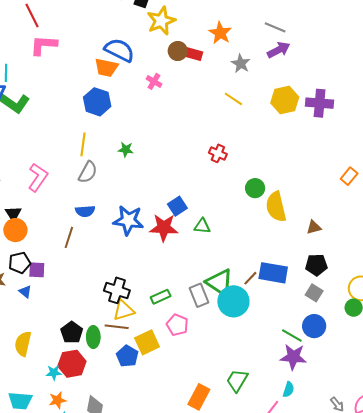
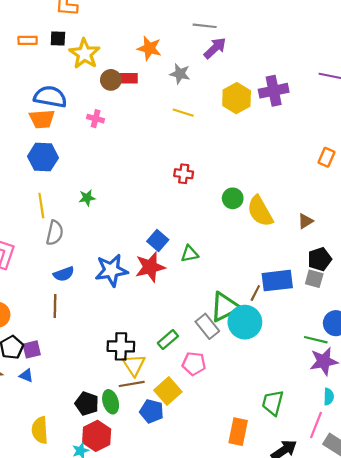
green triangle: (220, 283) -> (225, 307), turned -44
gray square: (314, 293) -> (314, 279), moved
yellow triangle: (124, 310) -> (134, 365), turned -30

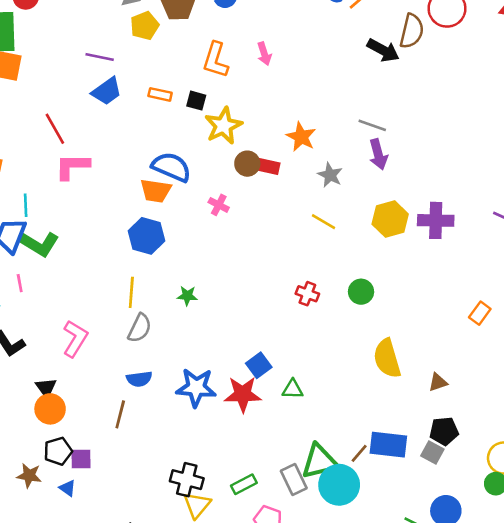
purple arrow: (215, 48) -> (378, 154), turned 105
green circle: (233, 198) -> (361, 292), moved

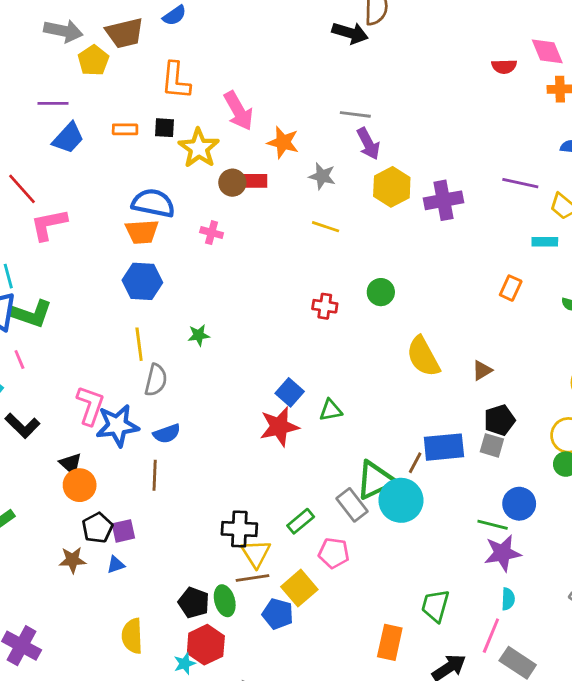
pink arrow: (264, 54) -> (239, 111), moved, size x1.6
yellow hexagon: (390, 219) -> (392, 187), moved
blue star: (196, 388) -> (117, 426), moved
blue triangle: (68, 488) -> (116, 565), turned -42

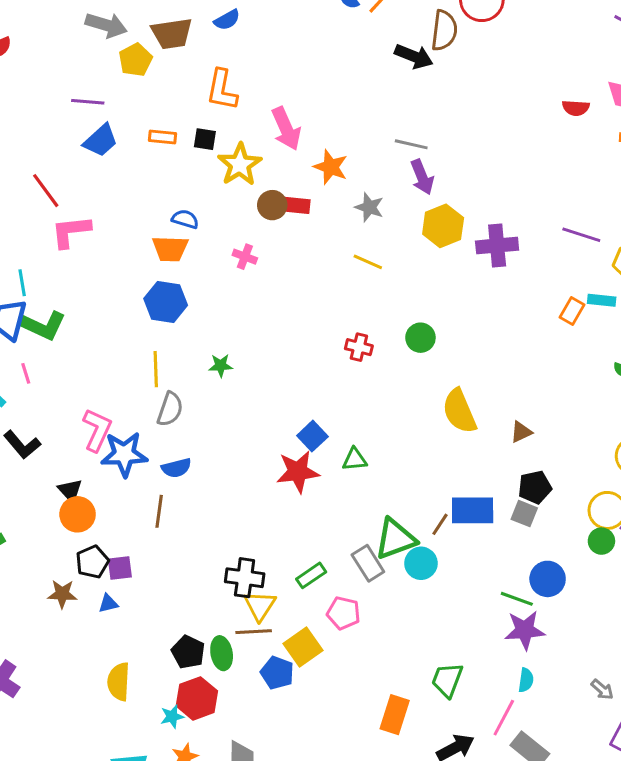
blue semicircle: (153, 203) -> (185, 219), size x0.6
orange rectangle: (511, 288) -> (572, 311), moved
cyan circle: (401, 500) -> (421, 563), size x0.7

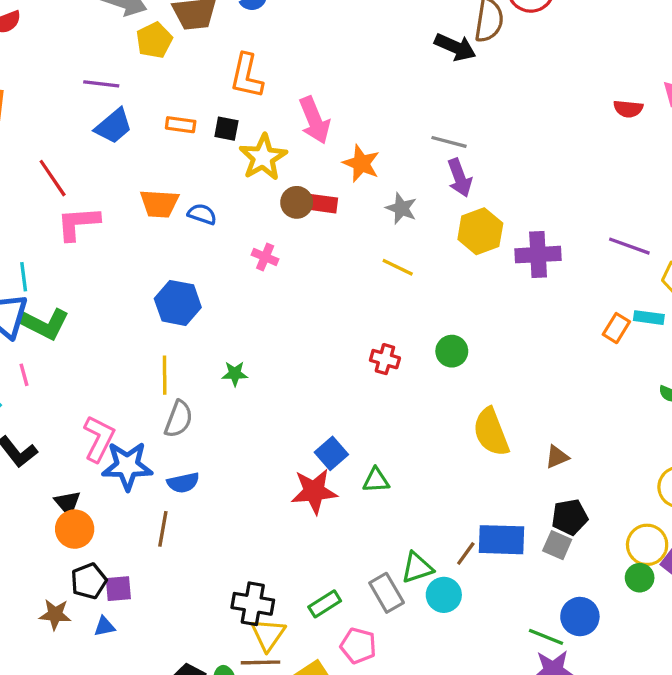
orange trapezoid: (170, 249) -> (159, 204), moved
green triangle: (395, 539) -> (417, 568), size x0.7

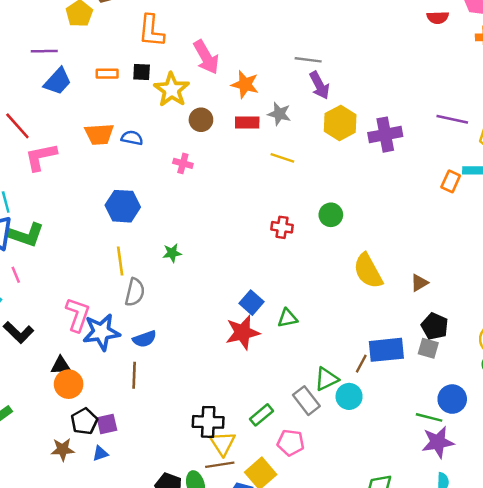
red rectangle: (321, 203) -> (247, 122), moved
black triangle: (68, 503) -> (61, 366), turned -45
black pentagon: (570, 517) -> (435, 326), turned -30

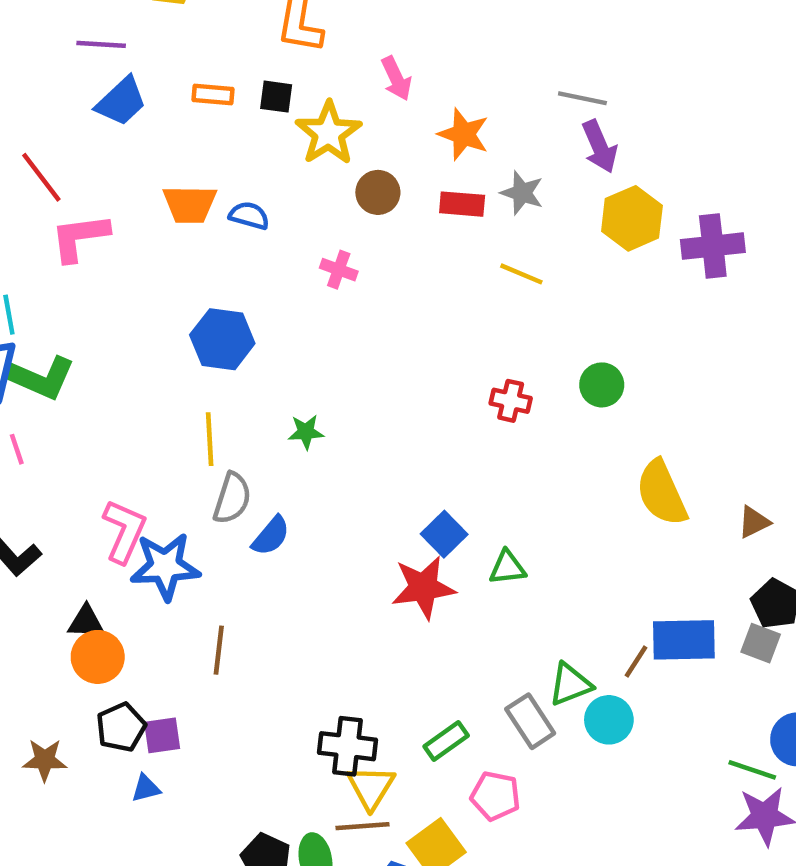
pink arrow: (206, 57) -> (396, 78), size x0.7
blue semicircle: (145, 339) -> (271, 536), moved, turned -35
brown star: (63, 449) -> (45, 760), moved

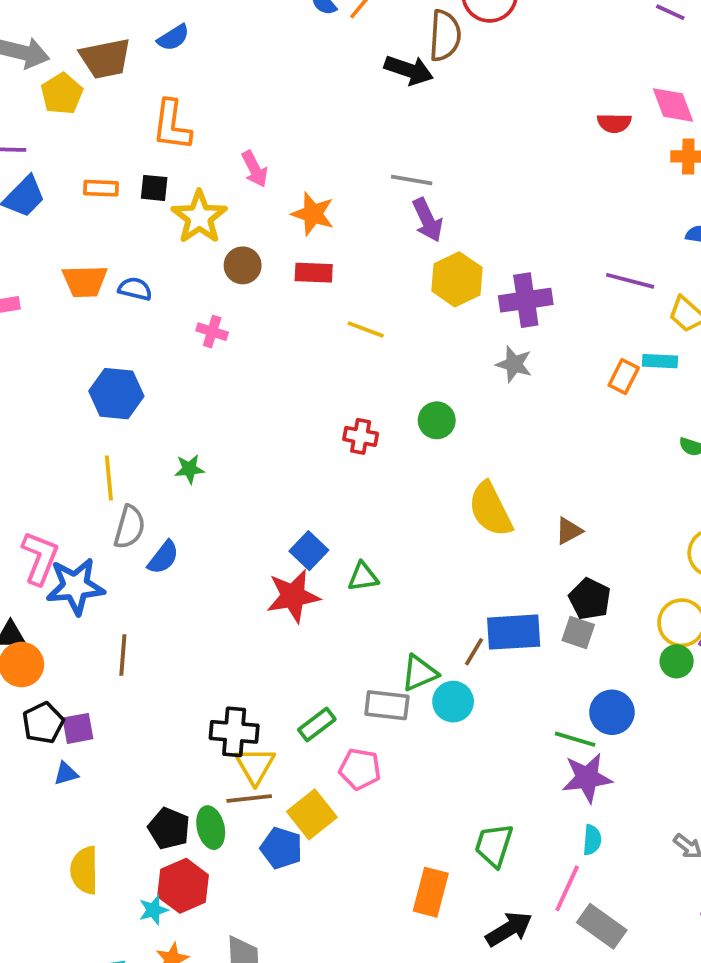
gray star: (522, 193) -> (514, 364), moved
gray rectangle: (530, 721) -> (387, 705), turned -48

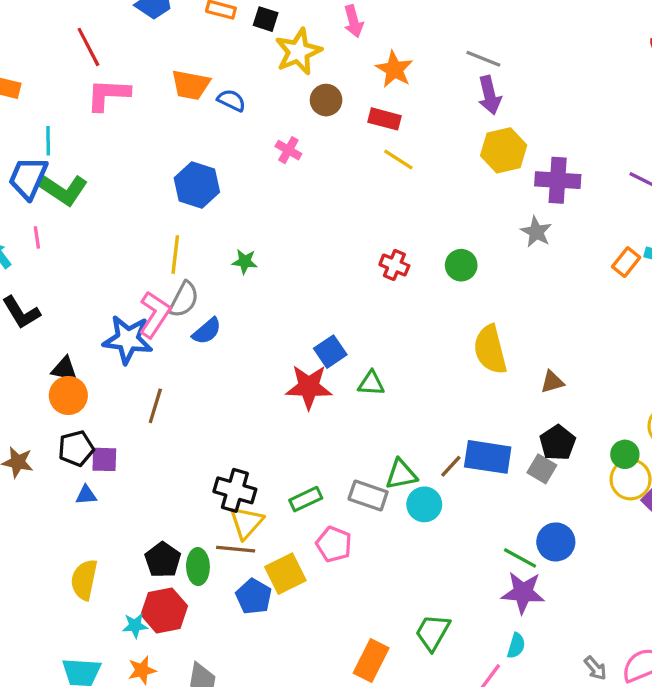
yellow line: (366, 329) -> (398, 159), moved
pink L-shape: (40, 558) -> (155, 314), moved
green circle: (677, 661) -> (625, 454), moved

